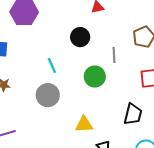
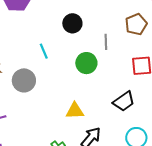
gray circle: (48, 95) -> (24, 80), moved
black trapezoid: (133, 114) -> (124, 101), turned 40

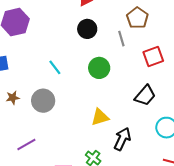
black circle: (72, 23) -> (87, 29), moved
gray line: (106, 42) -> (121, 39), moved

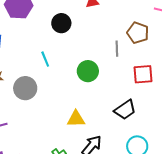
brown pentagon: (137, 18) -> (138, 33), turned -30
black circle: (87, 29) -> (61, 23), moved

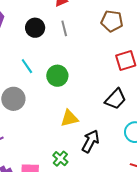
gray line: (117, 49) -> (64, 28), moved
green circle: (88, 71) -> (57, 76), moved

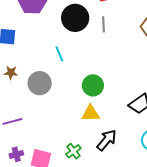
black circle: (35, 28) -> (75, 18), size x1.4
green circle: (57, 76) -> (93, 85), moved

